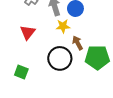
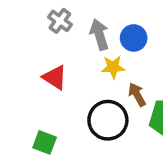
red triangle: (28, 32) -> (55, 77), turned -35

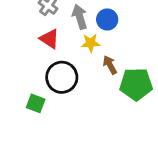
red triangle: (55, 77) -> (49, 39), moved
black circle: (108, 120) -> (62, 77), moved

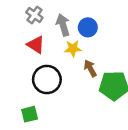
green square: (36, 103) -> (30, 114), moved, turned -35

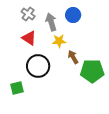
blue circle: (88, 27) -> (73, 15), moved
green square: (30, 114) -> (17, 88), moved

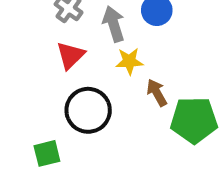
red triangle: (29, 38) -> (70, 55), turned 42

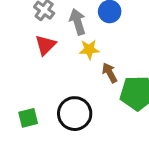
black circle: (88, 110) -> (75, 114), moved

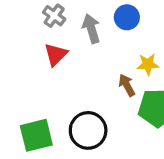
yellow star: (89, 49) -> (148, 64), moved
green square: (28, 118) -> (36, 135), size x1.5

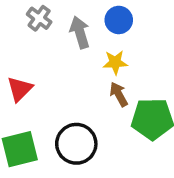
red triangle: (56, 54) -> (20, 89), moved
yellow star: (148, 64) -> (115, 62), moved

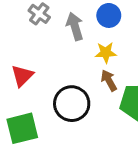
black circle: (76, 144) -> (72, 104), moved

